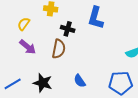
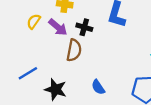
purple arrow: (28, 47) -> (58, 27), moved
blue line: (13, 84) -> (28, 73), moved

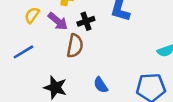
black cross: (84, 27) -> (86, 21), turned -35
blue line: (28, 73) -> (23, 52), moved

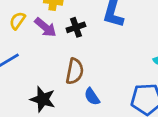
brown semicircle: (75, 46) -> (75, 71), moved

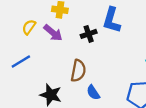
black cross: (76, 27) -> (89, 34), moved

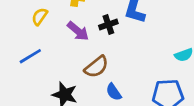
purple arrow: (53, 33) -> (78, 31), moved
brown semicircle: (78, 71) -> (96, 67), turned 40

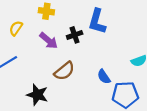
blue semicircle: (114, 92) -> (104, 77), moved

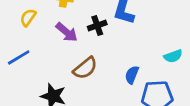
blue semicircle: (104, 77) -> (132, 75), turned 56

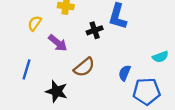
purple arrow: (67, 32) -> (58, 43), moved
blue line: (19, 57) -> (27, 69), moved, turned -42

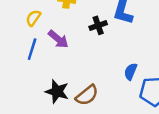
brown semicircle: (84, 67) -> (87, 95), moved
blue line: (27, 69) -> (32, 49), moved

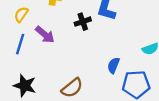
black star: (57, 92) -> (25, 86), moved

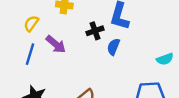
blue semicircle: (114, 65) -> (113, 47), moved

